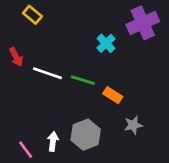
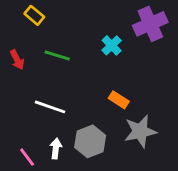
white line: (47, 73) -> (50, 107), moved
green line: (83, 80) -> (57, 55), moved
gray star: (133, 125) -> (140, 131), size x1.6

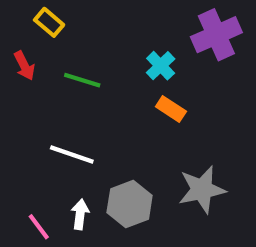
red arrow: (17, 60) -> (24, 66), moved
orange rectangle: (119, 100) -> (171, 109), moved

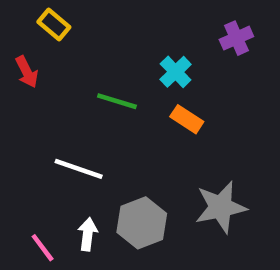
purple cross: (216, 35) -> (236, 38), size x0.6
green line: (82, 80) -> (117, 101), moved

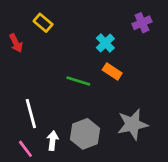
yellow rectangle: (54, 25) -> (43, 23), moved
green line: (117, 101) -> (78, 81), moved
white line: (79, 169) -> (31, 114), moved, turned 56

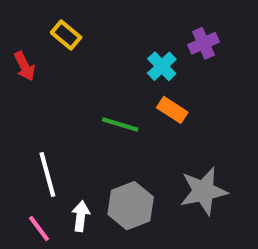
purple cross: (142, 23) -> (203, 43), moved

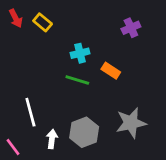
red arrow: (24, 66) -> (16, 18), moved
cyan cross: (162, 66) -> (80, 53), moved, turned 30
pink line: (39, 229) -> (13, 147), moved

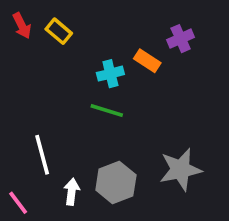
orange rectangle: (111, 71) -> (147, 61), moved

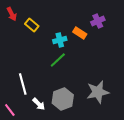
yellow rectangle: (59, 31) -> (32, 25), moved
green line: (107, 110) -> (58, 60), turned -60
white arrow: (72, 192) -> (39, 104), turned 128

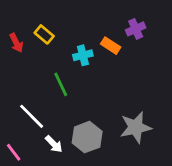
red arrow: (12, 14) -> (16, 43), moved
green line: (58, 60) -> (61, 84), moved, turned -72
white line: (23, 84) -> (32, 116), turned -30

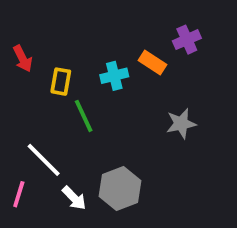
yellow rectangle: (44, 34) -> (61, 82), moved, turned 60
gray star: (136, 127) -> (181, 124), moved, size x0.7
pink line: (14, 152) -> (19, 194), moved, turned 54

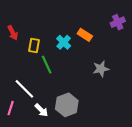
purple cross: (187, 40) -> (118, 22), moved
cyan cross: (114, 76) -> (64, 42), turned -32

